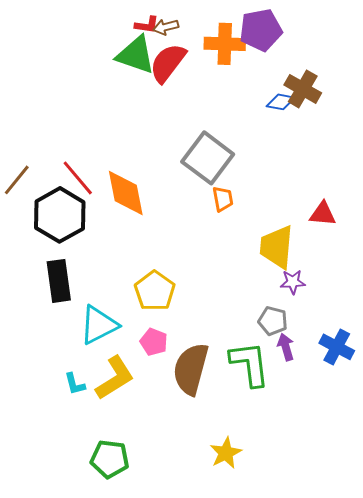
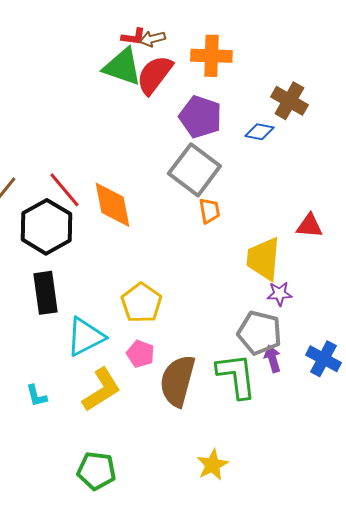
purple pentagon: (261, 30) -> (200, 117), moved, turned 30
blue diamond: (281, 102) -> (259, 132), moved
gray pentagon: (273, 321) -> (259, 333), size x1.5
cyan L-shape: (75, 384) -> (36, 396), moved

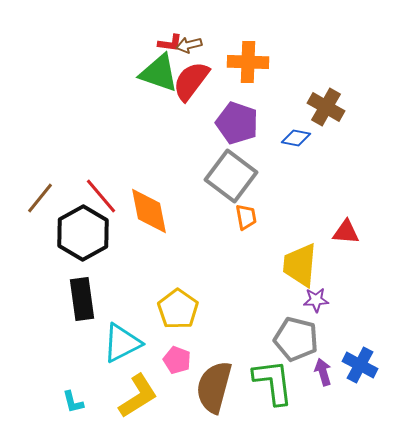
purple arrow: (272, 359) -> (323, 372), moved

